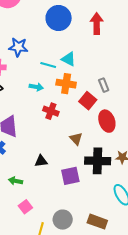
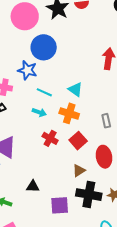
blue circle: (59, 18) -> (44, 47), moved
cyan line: (48, 65) -> (44, 92), moved
red square: (88, 101) -> (78, 141), moved
brown triangle: (76, 139) -> (79, 171), moved, turned 32

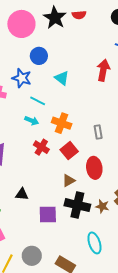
blue circle: (44, 47) -> (39, 56), size x0.7
cyan triangle: (75, 90) -> (62, 78), moved

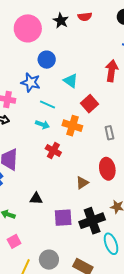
black star: (55, 18) -> (61, 21), size x0.7
red square: (69, 151) -> (90, 104), moved
black cross: (77, 205) -> (92, 221), moved, turned -30

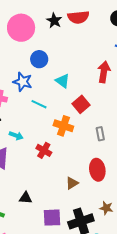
red semicircle: (85, 17) -> (78, 17), size x1.5
cyan arrow: (42, 125) -> (16, 136), moved

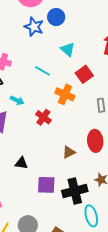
blue circle: (39, 59) -> (56, 17), moved
blue star: (23, 82) -> (34, 27), moved

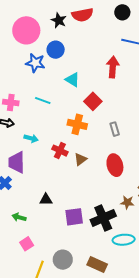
cyan line: (42, 71) -> (43, 101), moved
brown triangle: (69, 152) -> (80, 159), moved
cyan ellipse: (91, 216) -> (124, 240), turned -70

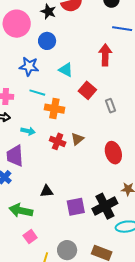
blue star: (35, 63) -> (29, 66), moved
orange cross: (77, 124) -> (54, 109), moved
gray rectangle: (115, 129) -> (111, 106), moved
brown triangle: (80, 159) -> (77, 139), moved
green arrow: (19, 217) -> (21, 210), size x1.6

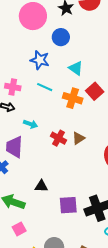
orange cross: (54, 109) -> (73, 98), moved

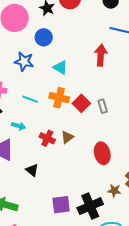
cyan line: (45, 87) -> (30, 99), moved
red square: (95, 91) -> (81, 103), moved
black triangle: (41, 186) -> (32, 170), moved, turned 40

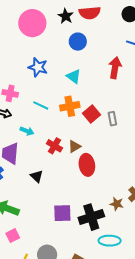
blue circle: (44, 37) -> (78, 42), moved
orange cross: (59, 98) -> (70, 106), turned -30
red ellipse: (102, 153) -> (87, 165), moved

